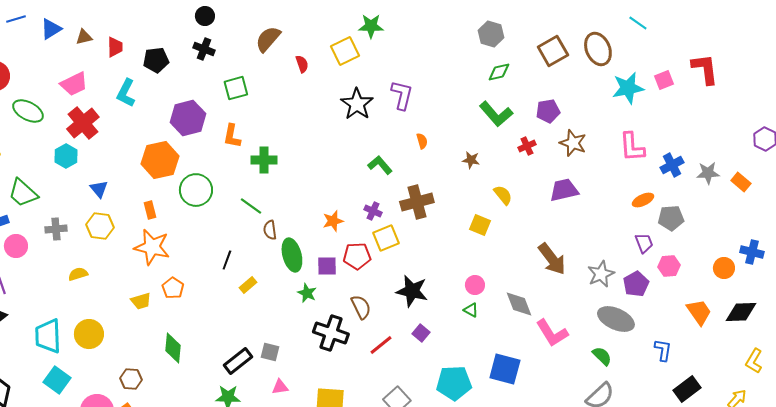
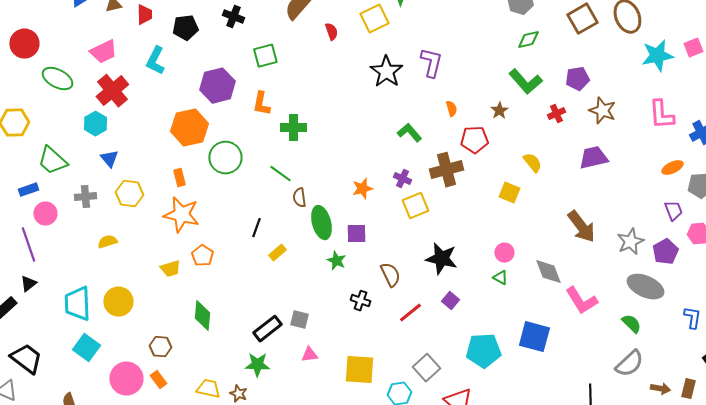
brown star: (471, 160) -> (499, 111), moved, turned 30
blue triangle: (99, 189) -> (109, 159), moved
red pentagon: (357, 256) -> (474, 140), moved
black cross: (331, 333) -> (360, 301), size x0.6

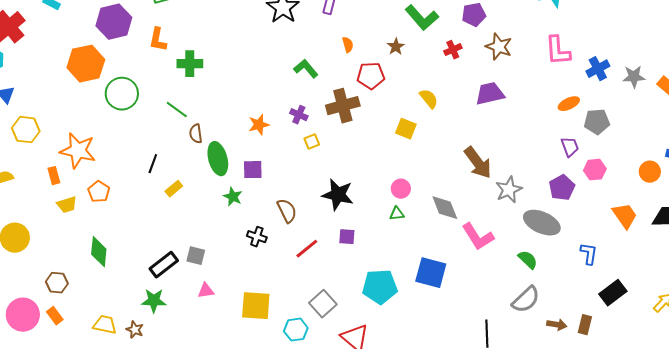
orange rectangle: (179, 178) -> (54, 176), moved
yellow square: (415, 206) -> (312, 142), size x0.6
gray star: (630, 242) -> (509, 190), moved
green triangle: (500, 278) -> (397, 214), turned -35
purple square: (450, 301) -> (347, 237), turned -36

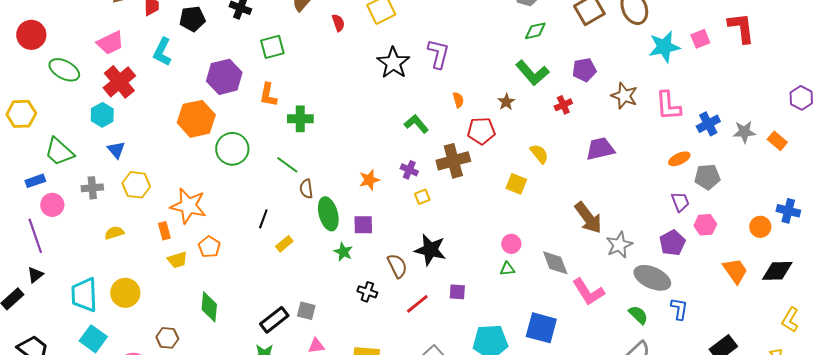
brown star: (499, 47) -> (624, 96), moved
black star: (338, 195) -> (430, 250), moved
blue L-shape: (589, 254) -> (679, 309), moved

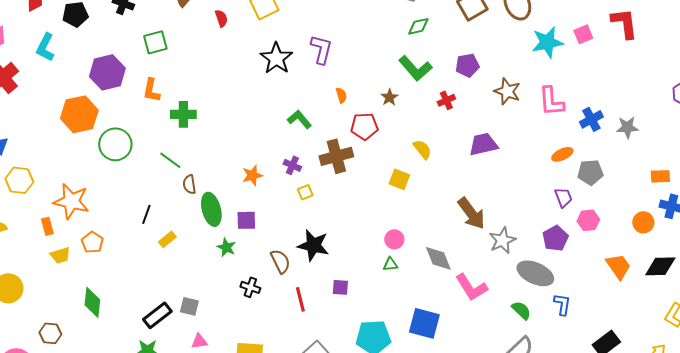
orange rectangle: (777, 141) -> (660, 176), moved, turned -42
red line: (417, 304) -> (300, 299), turned -65

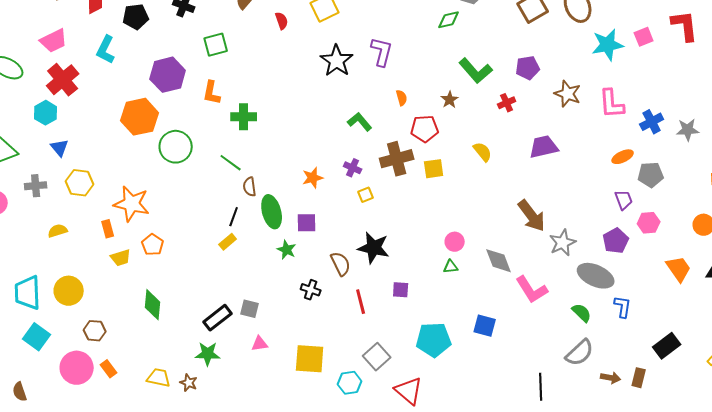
green diamond: (418, 26) -> (449, 20), moved
yellow square: (399, 179) -> (434, 169), moved, turned -30
black line: (146, 214) -> (234, 217), moved
blue square: (424, 323) -> (485, 326), size x0.7
brown hexagon: (50, 333) -> (95, 331), moved

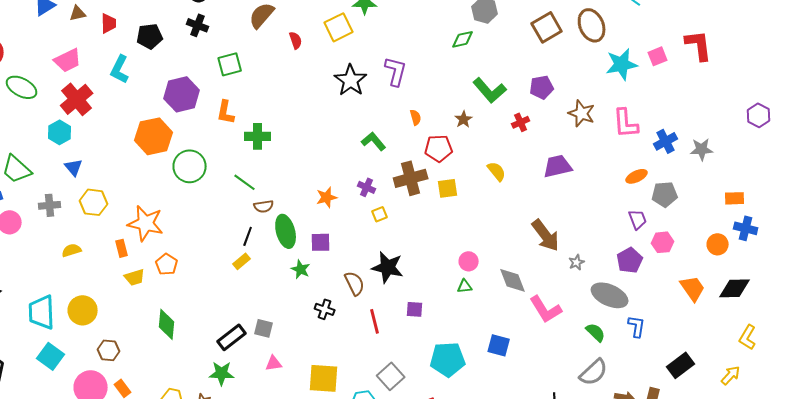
brown semicircle: (250, 187) -> (264, 206), turned -90
gray star: (563, 243) -> (577, 262), size x0.6

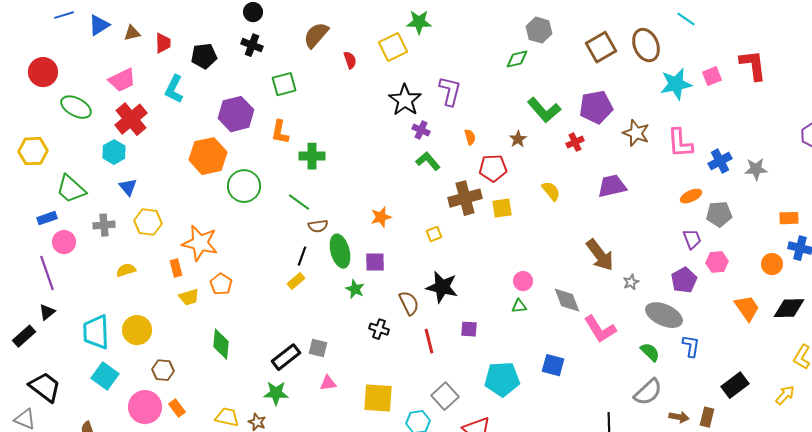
purple pentagon: (542, 87) -> (596, 107), size x1.4
purple cross: (367, 187) -> (421, 130), moved

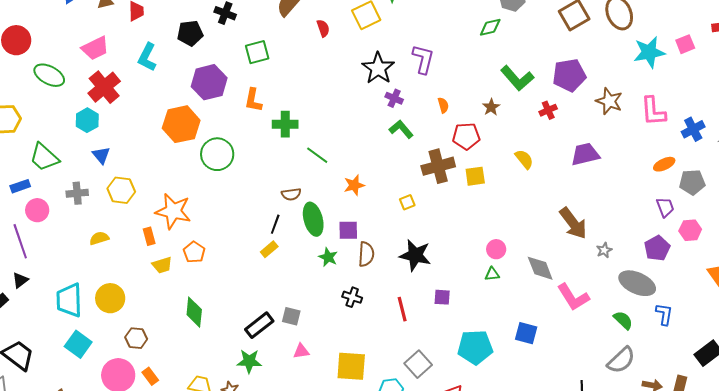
black pentagon: (204, 56) -> (190, 33), moved
green line: (299, 202) -> (317, 155), moved
brown semicircle: (409, 303) -> (366, 254), moved, turned 30

